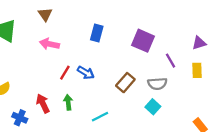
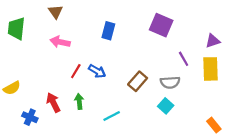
purple square: (143, 41) -> (161, 25), moved
yellow rectangle: (197, 70) -> (210, 69), size x1.5

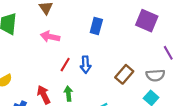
blue arrow: (97, 71) -> (86, 65), turned 56

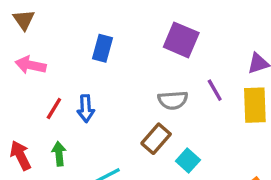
brown rectangle: (124, 74) -> (156, 139), moved
gray semicircle: (155, 75) -> (173, 100), moved

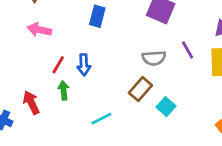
green arrow: (59, 154) -> (64, 90), moved

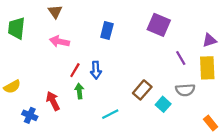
gray semicircle: (154, 58) -> (185, 90), moved

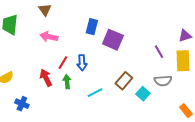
purple square: (159, 25) -> (113, 40), moved
red arrow: (53, 101) -> (46, 78), moved
cyan line: (110, 114) -> (95, 93), moved

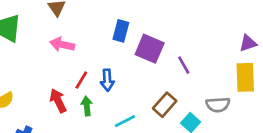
purple line: (159, 52) -> (184, 65), moved

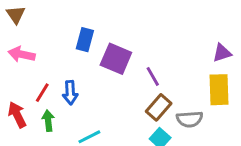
brown rectangle: (165, 105) -> (159, 107), moved

